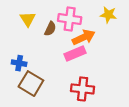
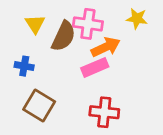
brown semicircle: (50, 29) -> (64, 36), size x1.6
blue cross: (19, 63) -> (24, 66), moved

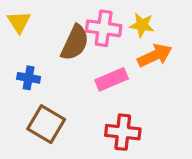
yellow star: (137, 19) -> (142, 25), moved
yellow triangle: (35, 24) -> (19, 22), moved
orange arrow: (106, 47) -> (155, 55), moved

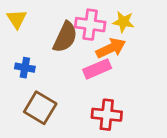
orange arrow: (155, 55) -> (111, 48), moved

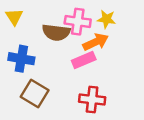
brown semicircle: (65, 37) -> (56, 32), turned 72
blue cross: (25, 68) -> (21, 59), size x1.5

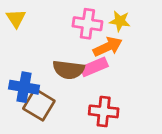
brown semicircle: (56, 32) -> (69, 70), moved
blue cross: (21, 59) -> (24, 87), moved

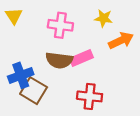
pink cross: (87, 24) -> (60, 25), moved
orange arrow: (108, 47) -> (121, 40), moved
blue cross: (24, 87) -> (21, 75), turned -30

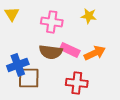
orange arrow: (121, 40) -> (95, 53), moved
pink rectangle: (81, 58) -> (70, 50), turned 48
brown square: (34, 91) -> (29, 78), turned -30

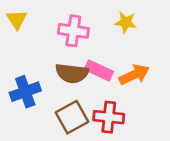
brown square: (29, 78) -> (72, 117), moved, turned -30

